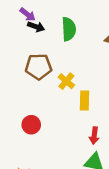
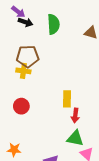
yellow cross: (66, 81) -> (23, 71), moved, turned -32
yellow rectangle: (85, 101) -> (67, 99), moved

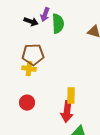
purple arrow: (18, 12) -> (45, 15), moved, turned 72
red arrow: (75, 115) -> (67, 112), moved, size x1.5

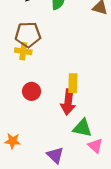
red circle: (27, 103) -> (32, 91), moved

